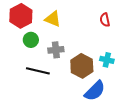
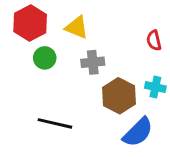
red semicircle: (105, 20) -> (154, 40), moved
gray cross: (56, 50) -> (93, 62), moved
black line: (38, 71) -> (55, 123), moved

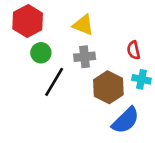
yellow triangle: (77, 27) -> (83, 25), moved
red semicircle: (154, 40) -> (134, 50), moved
black line: (55, 123) -> (54, 82), moved, turned -72

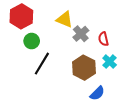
gray cross: (85, 57) -> (81, 34), moved, turned -35
cyan cross: (141, 79) -> (110, 62), turned 32
blue semicircle: (126, 120) -> (97, 93), size x0.7

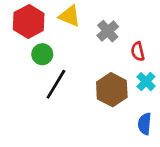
yellow triangle: (64, 19) -> (70, 16), moved
gray cross: (81, 34) -> (108, 31), moved
blue semicircle: (97, 93) -> (145, 124), moved, turned 140

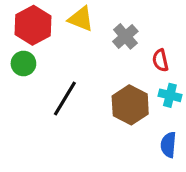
green circle: (42, 54) -> (23, 63), moved
cyan cross: (146, 82) -> (170, 95), turned -30

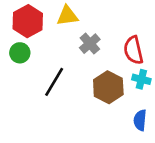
yellow triangle: (81, 19) -> (67, 16), turned -30
gray cross: (125, 36) -> (90, 44), moved
red semicircle: (160, 60) -> (133, 50), size x1.5

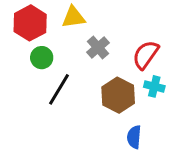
red semicircle: (133, 50) -> (146, 55), turned 48
green circle: (20, 53) -> (42, 58), moved
blue semicircle: (140, 120) -> (134, 137), moved

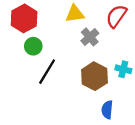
yellow triangle: (73, 17) -> (75, 14), moved
gray cross: (98, 47) -> (90, 37), moved
red semicircle: (146, 55) -> (116, 16), moved

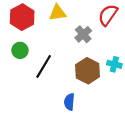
yellow triangle: (75, 14) -> (58, 13), moved
green circle: (33, 46) -> (20, 50), moved
blue semicircle: (107, 110) -> (69, 102), moved

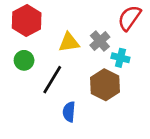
yellow triangle: (58, 13) -> (69, 42), moved
cyan cross: (114, 64) -> (120, 58), moved
blue semicircle: (69, 102) -> (69, 112), moved

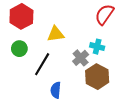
gray cross: (100, 41) -> (81, 58), moved
brown hexagon: (105, 85) -> (97, 77), moved

